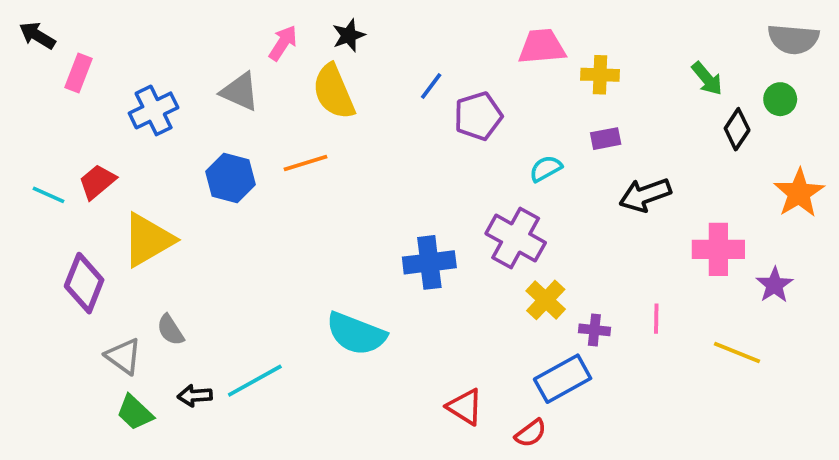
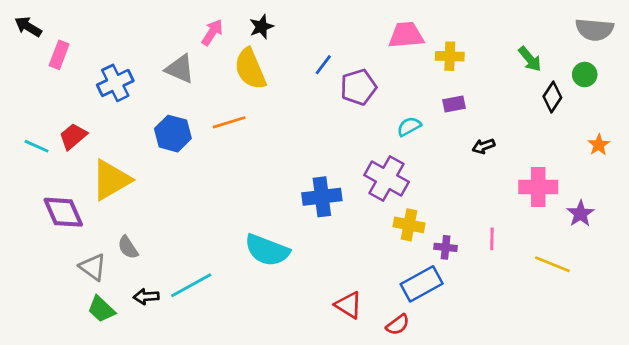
orange star: (799, 193) -> (599, 145), size x0.6
black arrow: (645, 195) -> (483, 146), size x0.6
purple diamond: (84, 283) -> (63, 212), turned -45
yellow cross: (546, 300) -> (409, 225), turned -32

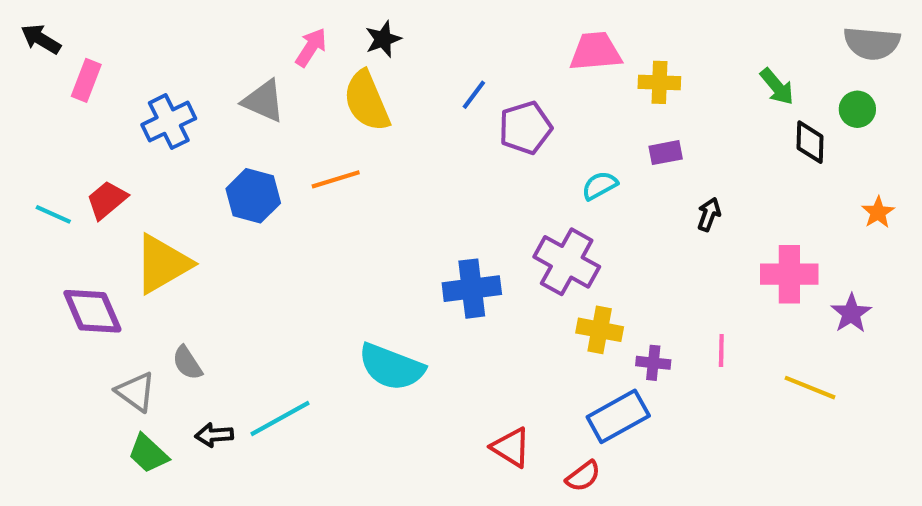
black diamond: (552, 97) -> (810, 142), turned -32
black arrow: (483, 146) -> (709, 214), turned 130

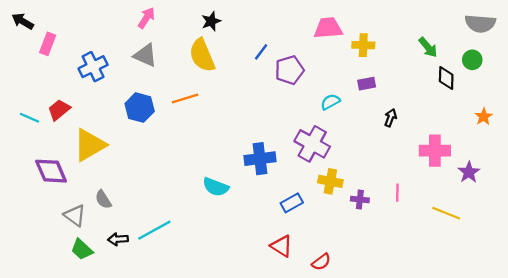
pink arrow: (311, 47) -> (146, 18), moved
cyan semicircle: (391, 367) -> (216, 187), moved, size x0.7
blue rectangle: (618, 416) -> (292, 203), moved, size x0.7

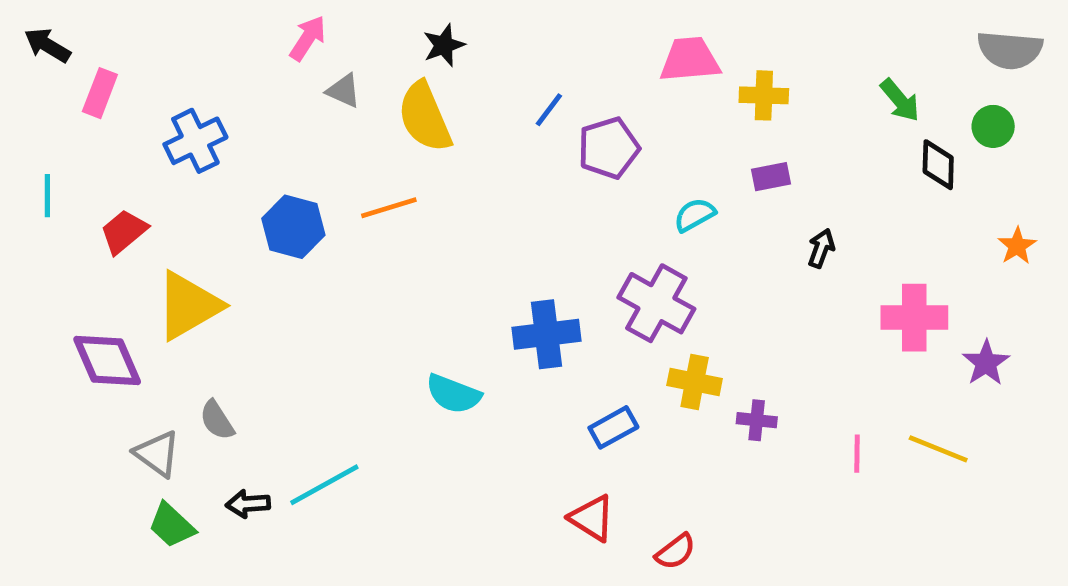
gray triangle: (145, 55) -> (344, 91), moved, size x0.7
cyan line: (29, 118) -> (47, 196), moved, turned 66
pink line: (397, 193) -> (857, 454), moved

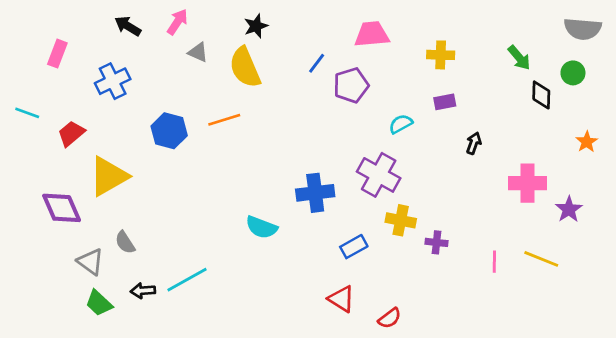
black arrow: (47, 45) -> (128, 26), moved
pink trapezoid: (690, 60) -> (372, 34), moved
cyan line: (47, 196) -> (27, 113), turned -70

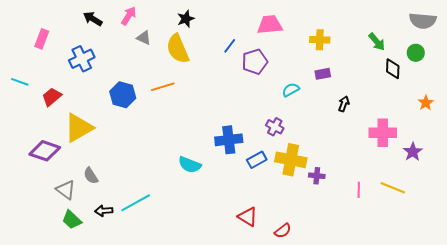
purple cross: (379, 175) -> (275, 127), size x0.6
purple diamond: (62, 208) -> (45, 151), turned -48
yellow cross: (401, 220) -> (291, 160), size x1.4
blue rectangle: (354, 247) -> (257, 160), moved

